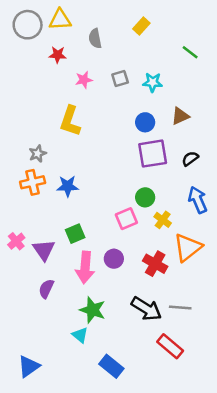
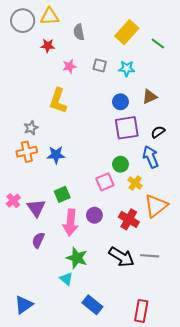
yellow rectangle: (141, 26) -> (127, 32), moved, size x1.6
gray square: (120, 79) -> (100, 65), turned 32
blue arrow: (198, 200) -> (151, 157), moved
red rectangle: (170, 346) -> (141, 311), moved, turned 60

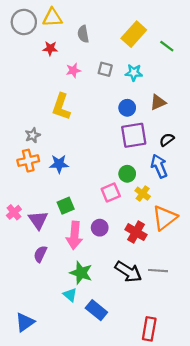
blue rectangle: (92, 305) -> (96, 310), moved

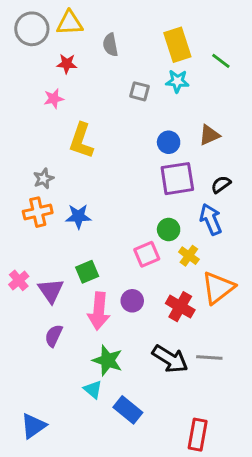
yellow rectangle: (134, 34) -> (177, 45), turned -60
pink star: (73, 70) -> (54, 99), moved
cyan star: (134, 73) -> (177, 81), moved

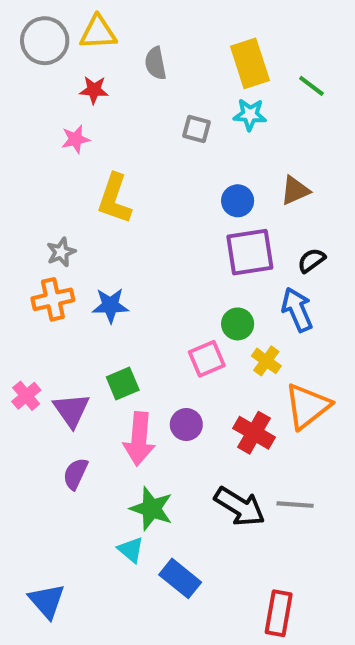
blue triangle: (33, 426) -> (47, 601), turned -36

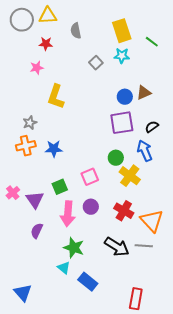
gray square: (197, 129) -> (96, 63), turned 32
blue circle: (238, 201) -> (125, 97), moved
pink square: (207, 359) -> (90, 177), moved
yellow cross: (266, 361) -> (130, 176), size x1.5
orange triangle: (307, 406) -> (152, 221), moved, turned -35

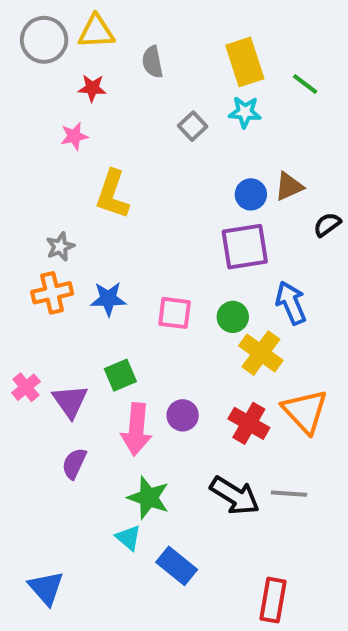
black semicircle: (152, 127) -> (327, 225), moved
pink square: (90, 177) -> (175, 313), moved, turned 30
orange triangle: (152, 221) -> (305, 411), moved

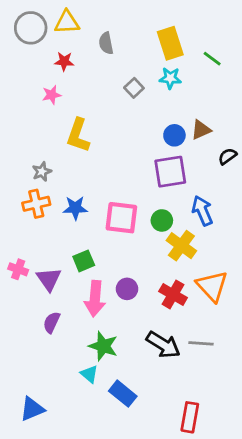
pink square: (175, 313) -> (121, 218), size x1.4
pink cross: (26, 387) -> (18, 269), turned -30
blue triangle: (46, 588) -> (32, 409), turned 48

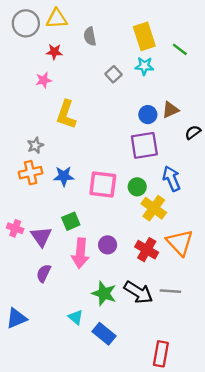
green star: (103, 346) -> (104, 293), moved
blue triangle: (32, 409) -> (16, 318), moved

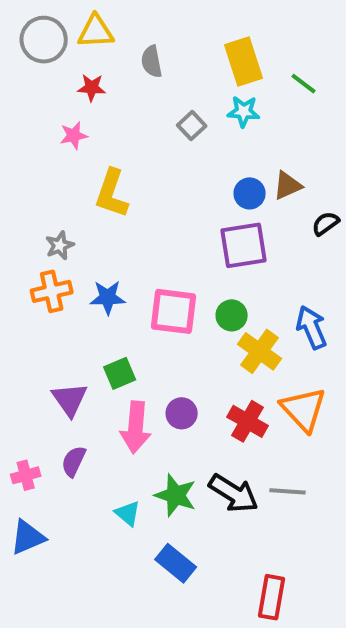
blue arrow: (172, 179) -> (311, 327), moved
pink cross: (15, 228) -> (26, 475), moved, turned -35
cyan triangle: (76, 317) -> (128, 513), moved

